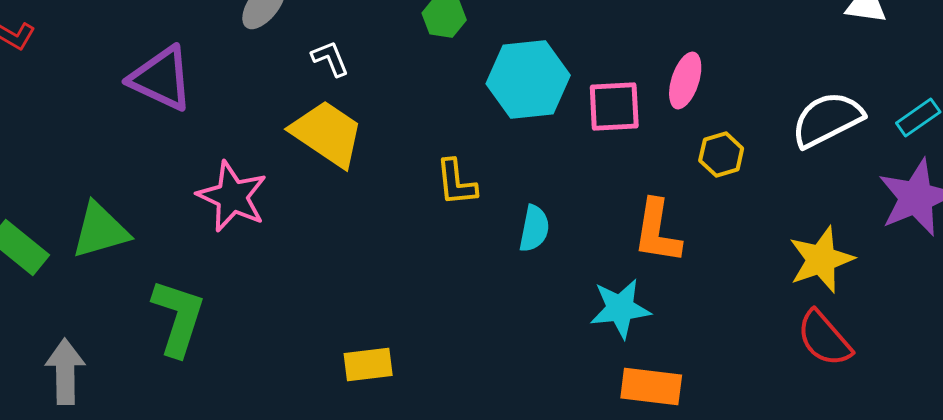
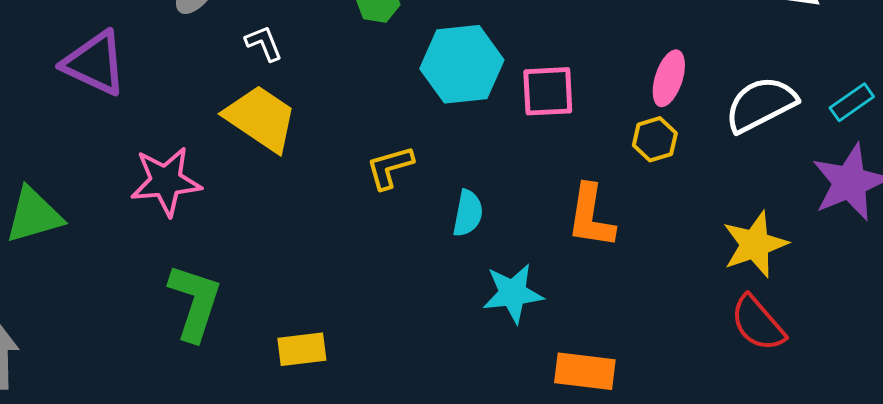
pink ellipse: (685, 80) -> (669, 78), moved
yellow L-shape: (456, 182) -> (390, 167), turned 80
pink star: (232, 196) -> (166, 181), turned -30
cyan star: (620, 308) -> (513, 293), moved
green L-shape: (178, 318) -> (195, 302), moved

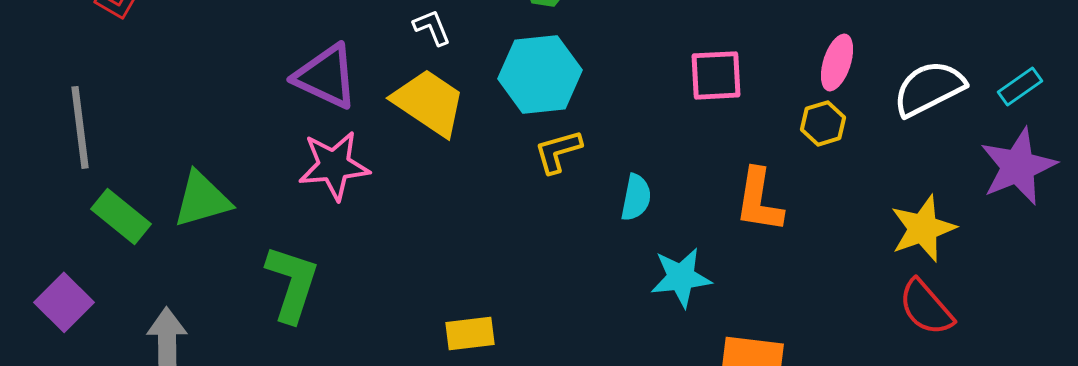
purple triangle: (95, 63) -> (326, 76), moved
cyan hexagon: (462, 64) -> (540, 74), moved
green L-shape: (195, 302) -> (292, 283), moved

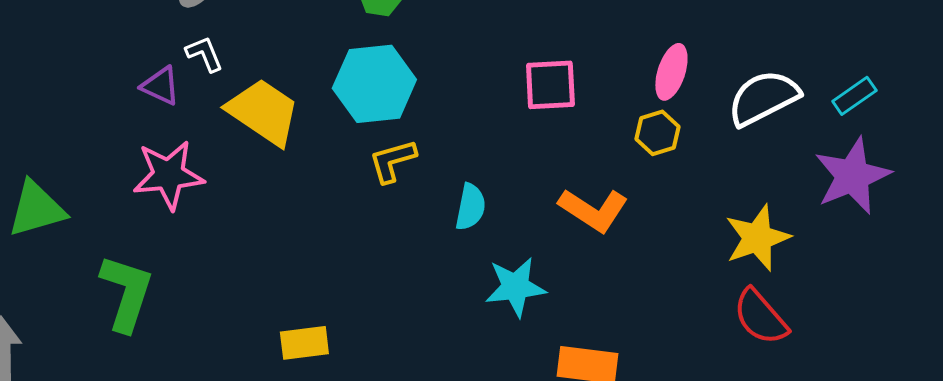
white L-shape: (432, 27) -> (204, 54), moved
purple triangle: (326, 76) -> (160, 86), size x0.6
orange L-shape: (759, 200) -> (593, 210), turned -66

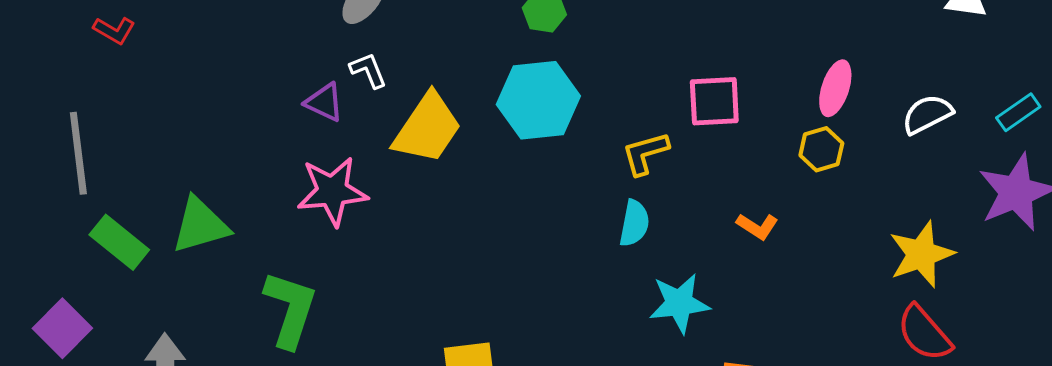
white semicircle: (763, 98) -> (927, 114), size x0.7
yellow trapezoid: (263, 112) -> (427, 128), turned 90
yellow L-shape: (392, 161) -> (645, 153), moved
orange L-shape: (593, 210) -> (757, 226), size x0.6

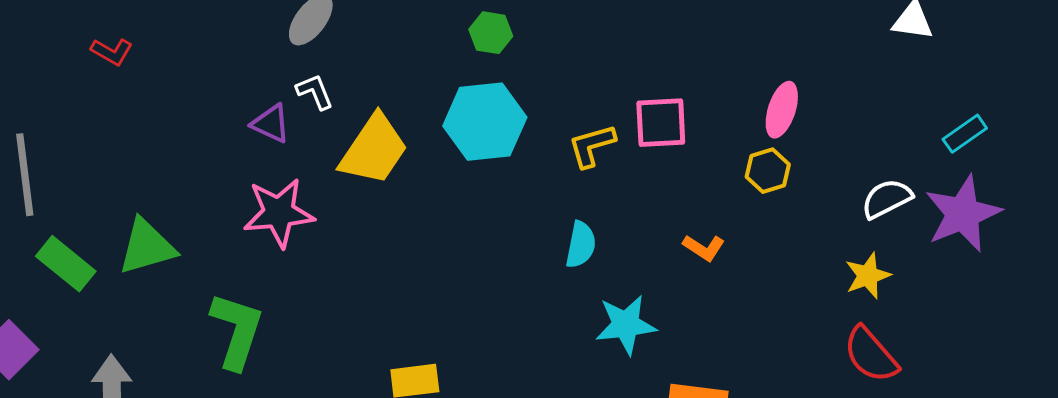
red L-shape: (114, 30) -> (112, 52), moved
white semicircle: (927, 114) -> (887, 199), moved
yellow L-shape: (645, 153) -> (592, 146), moved
yellow star: (921, 254) -> (868, 276), size x0.7

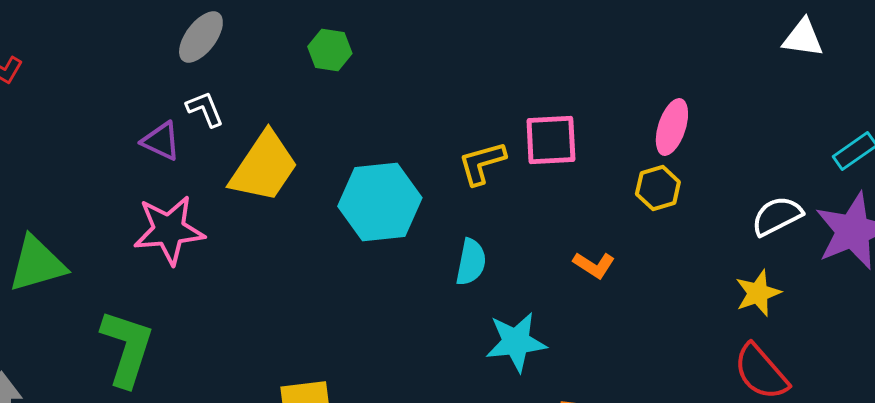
green hexagon: (491, 33) -> (330, 50), moved
cyan hexagon: (485, 122) -> (380, 202), moved

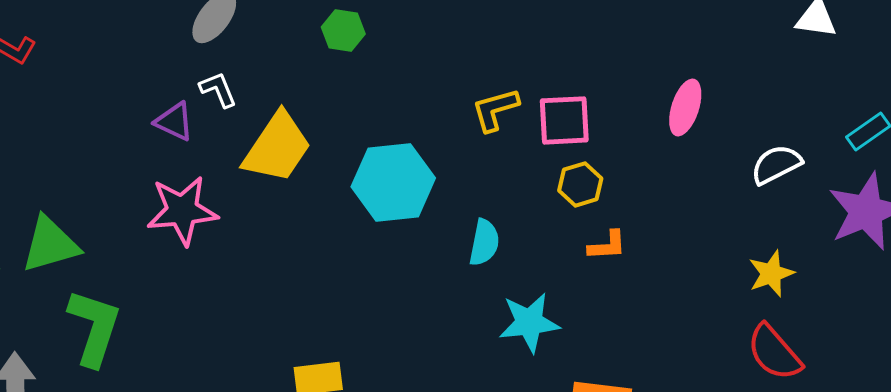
yellow L-shape: (482, 163) -> (495, 109), moved
yellow hexagon: (658, 188) -> (580, 184), moved
white semicircle: (777, 216) -> (776, 164), moved
orange L-shape: (594, 265) -> (607, 245), turned -36
green L-shape: (127, 348) -> (94, 327), moved

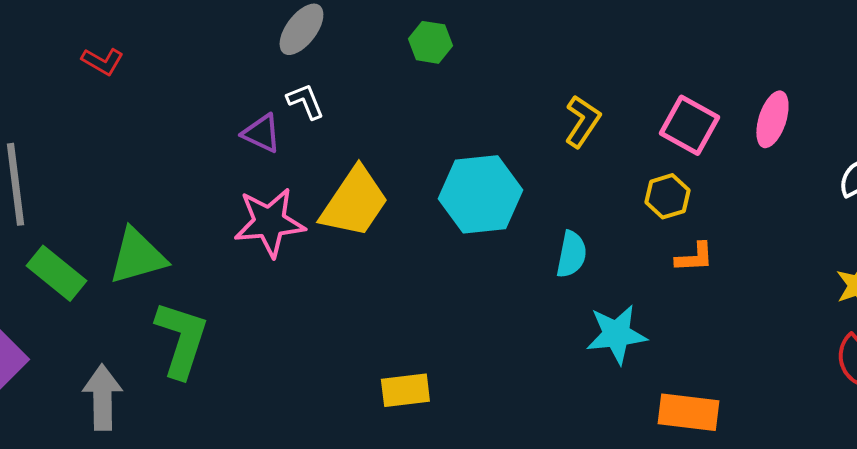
yellow L-shape: (495, 109) -> (582, 121), turned 140
pink square: (564, 120) -> (689, 125), moved, turned 32
yellow trapezoid: (277, 147) -> (354, 202), moved

